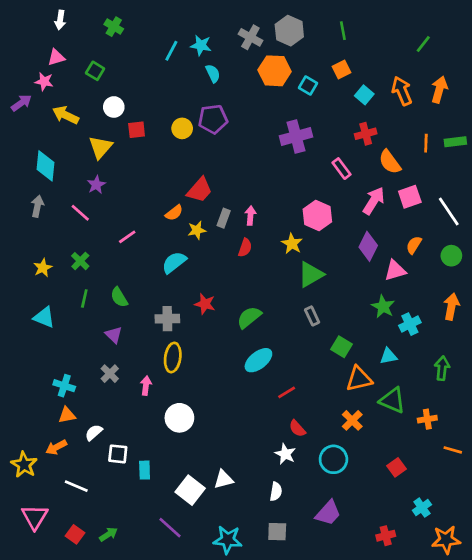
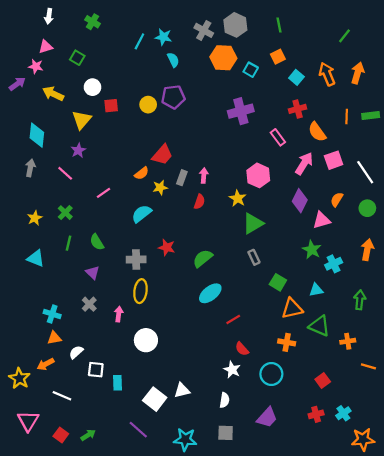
orange cross: (352, 420) -> (287, 342), turned -35
red cross: (386, 536) -> (316, 414), moved

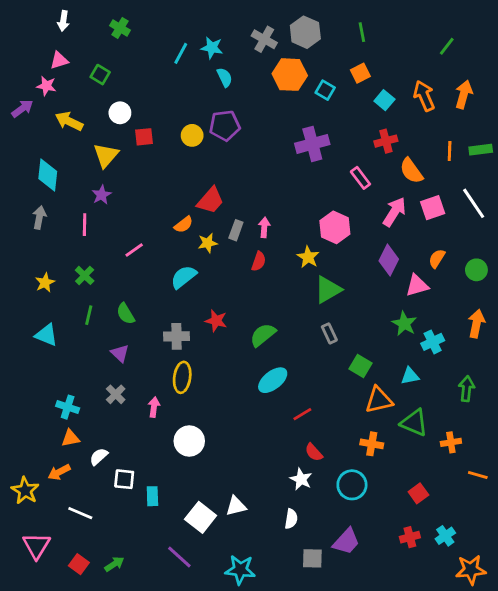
white line: (365, 172) -> (474, 203), moved
pink line: (65, 173) -> (85, 225), turned 49
gray square: (226, 433) -> (312, 558), moved

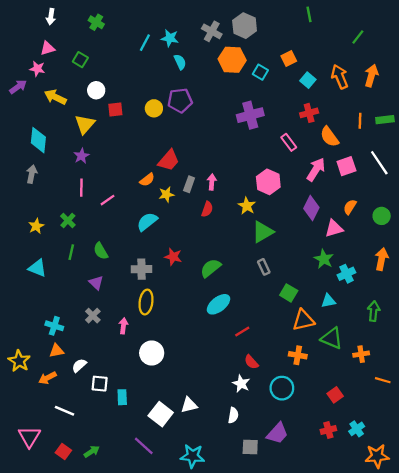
green line: (362, 32) -> (309, 14), moved
pink line: (85, 225) -> (81, 188), moved
yellow star: (25, 491) -> (19, 361), moved

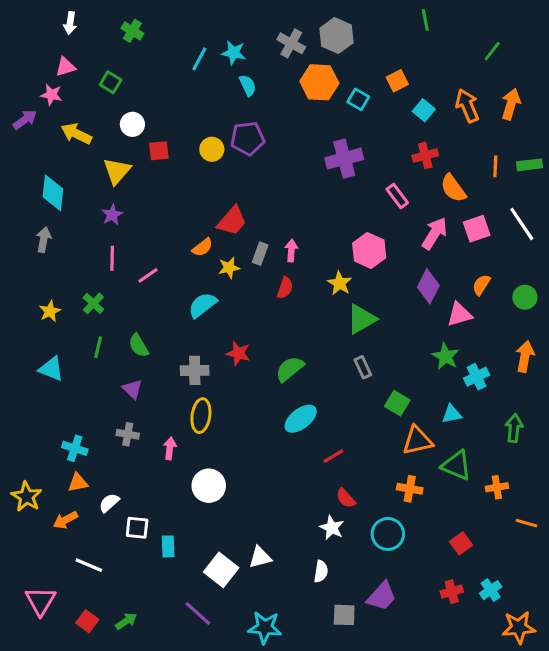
gray cross: (93, 316) -> (128, 434), turned -35

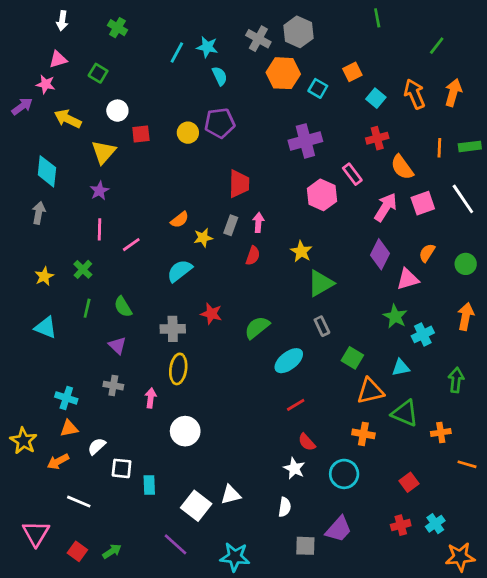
red trapezoid: (232, 221) -> (239, 184), moved, turned -40
pink hexagon: (369, 251) -> (322, 195), moved
cyan ellipse: (301, 419) -> (289, 361), moved

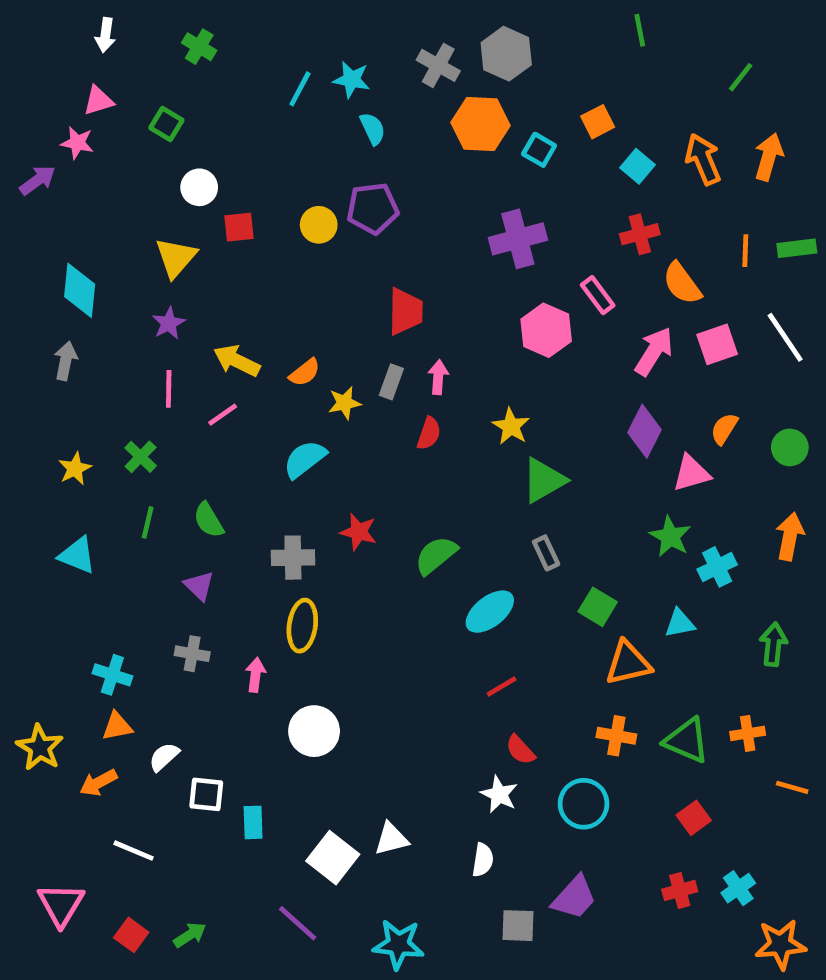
yellow arrow: (68, 119) -> (237, 361), moved
green triangle: (405, 413) -> (687, 740), moved

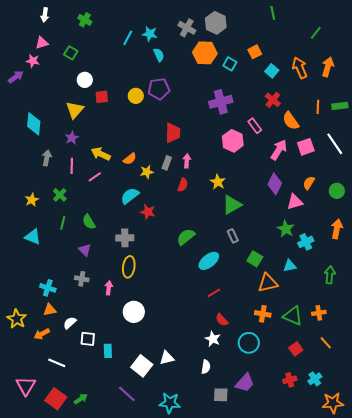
red cross: (640, 234) -> (273, 100), turned -35
gray arrow: (66, 361) -> (47, 158), moved
red star: (359, 532) -> (148, 212), moved
orange line: (792, 787) -> (326, 343), moved, turned 32
red square: (131, 935) -> (56, 399), size x1.5

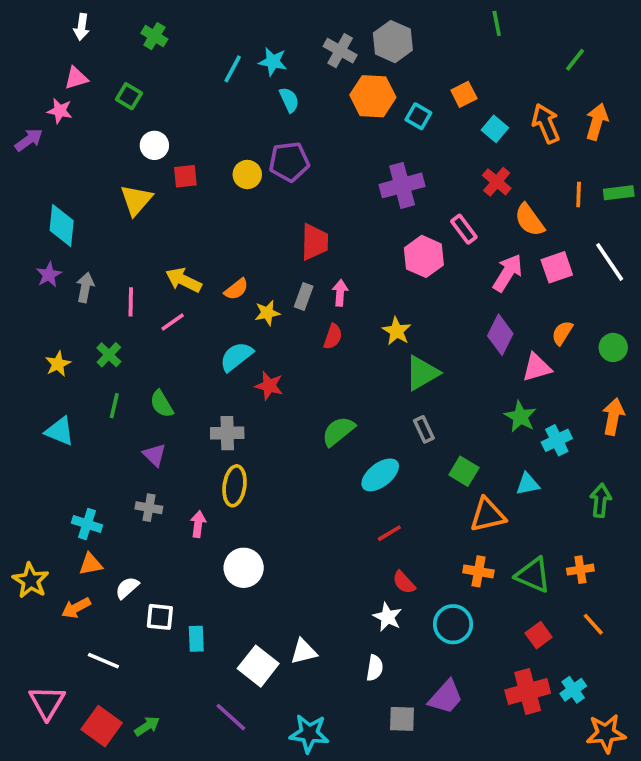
purple star: (72, 138) -> (49, 275), moved
red cross: (290, 380) -> (528, 692), size x1.6

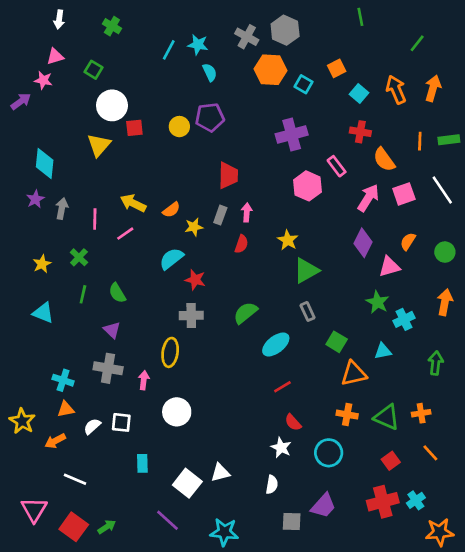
white circle: (154, 145) -> (112, 105), size x1.5
red cross: (497, 182) -> (360, 132), turned -30
gray cross: (227, 433) -> (191, 315), moved
gray cross: (149, 508) -> (108, 368), size x1.5
white square: (160, 617) -> (121, 422), moved

